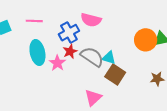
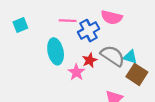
pink line: (34, 21) -> (68, 21), moved
red star: (70, 51) -> (90, 60), moved
pink star: (57, 63) -> (76, 72), moved

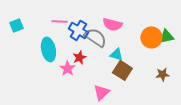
pink semicircle: (112, 17) -> (112, 24), moved
blue cross: (88, 31) -> (78, 30), turned -30
gray semicircle: (113, 56) -> (95, 37), moved

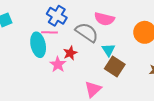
pink line: (59, 21) -> (49, 32), moved
blue cross: (78, 30) -> (57, 16), moved
cyan triangle: (116, 54) -> (108, 50), turned 40

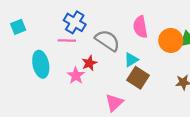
pink semicircle: (104, 19) -> (140, 27), moved, turned 66
cyan ellipse: (38, 45) -> (41, 64), moved
cyan triangle: (108, 50) -> (131, 60), turned 32

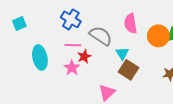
pink line: (67, 40) -> (73, 45), moved
cyan triangle: (131, 60) -> (122, 53), turned -32

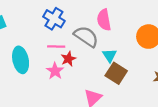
pink semicircle: (131, 24) -> (104, 20), moved

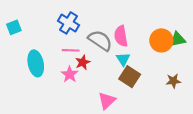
pink semicircle: (104, 20) -> (121, 36), moved

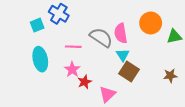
blue cross: (69, 23) -> (59, 14), moved
cyan square: (14, 27) -> (37, 25), moved
orange circle: (161, 40) -> (151, 23), moved
red star: (83, 62) -> (85, 82), moved

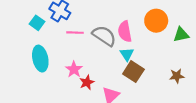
cyan square: (37, 25) -> (37, 23), turned -32
pink line: (73, 47) -> (75, 33), moved

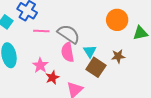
pink semicircle: (125, 31) -> (68, 52), moved
brown star: (177, 76) -> (118, 56), moved

